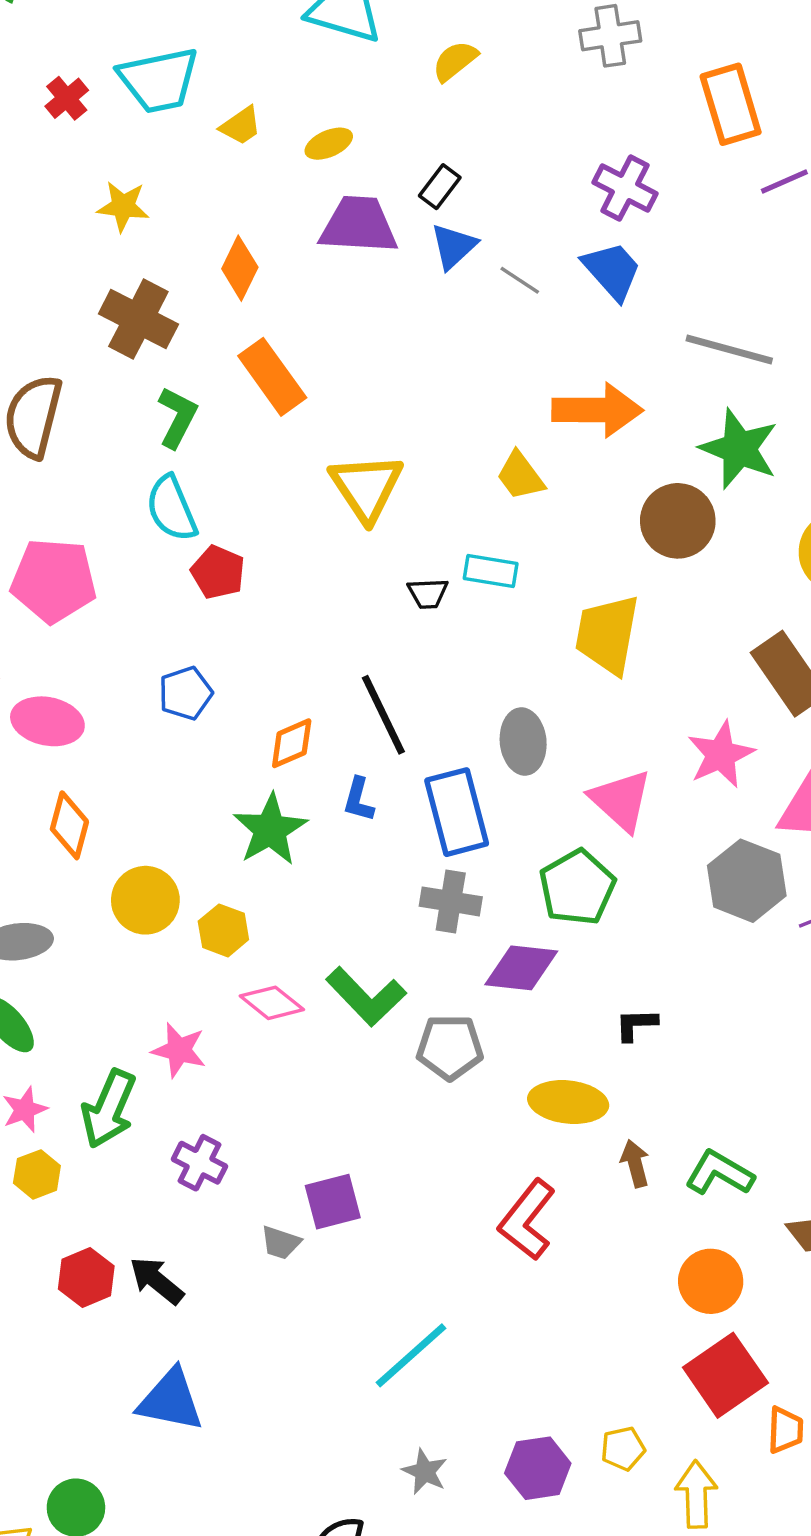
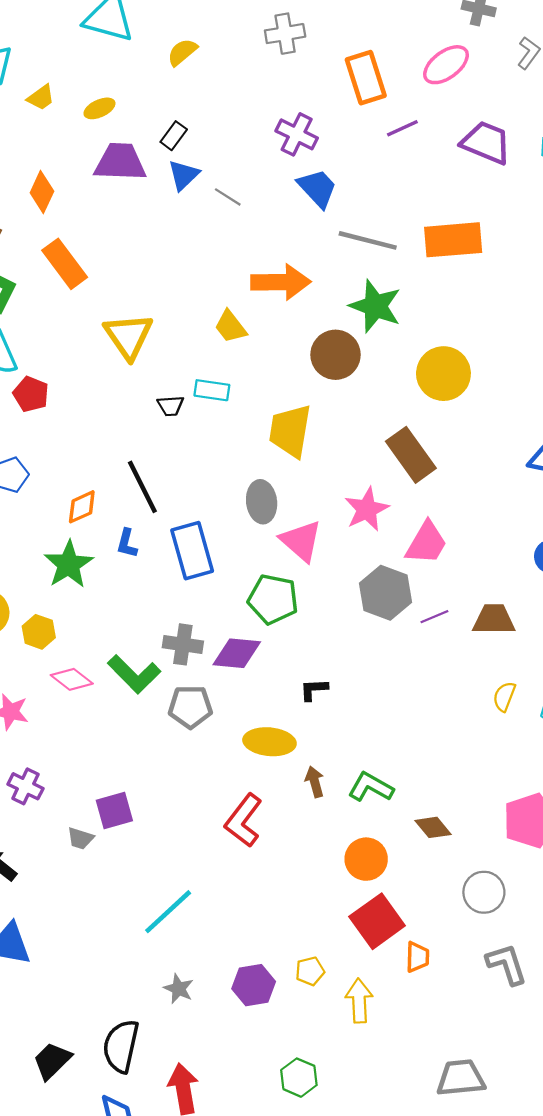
blue trapezoid: (612, 271) -> (317, 188), moved
gray ellipse: (523, 742) -> (262, 502), moved
green pentagon: (577, 887) -> (273, 599), turned -30
gray cross: (451, 901) -> (183, 644), moved

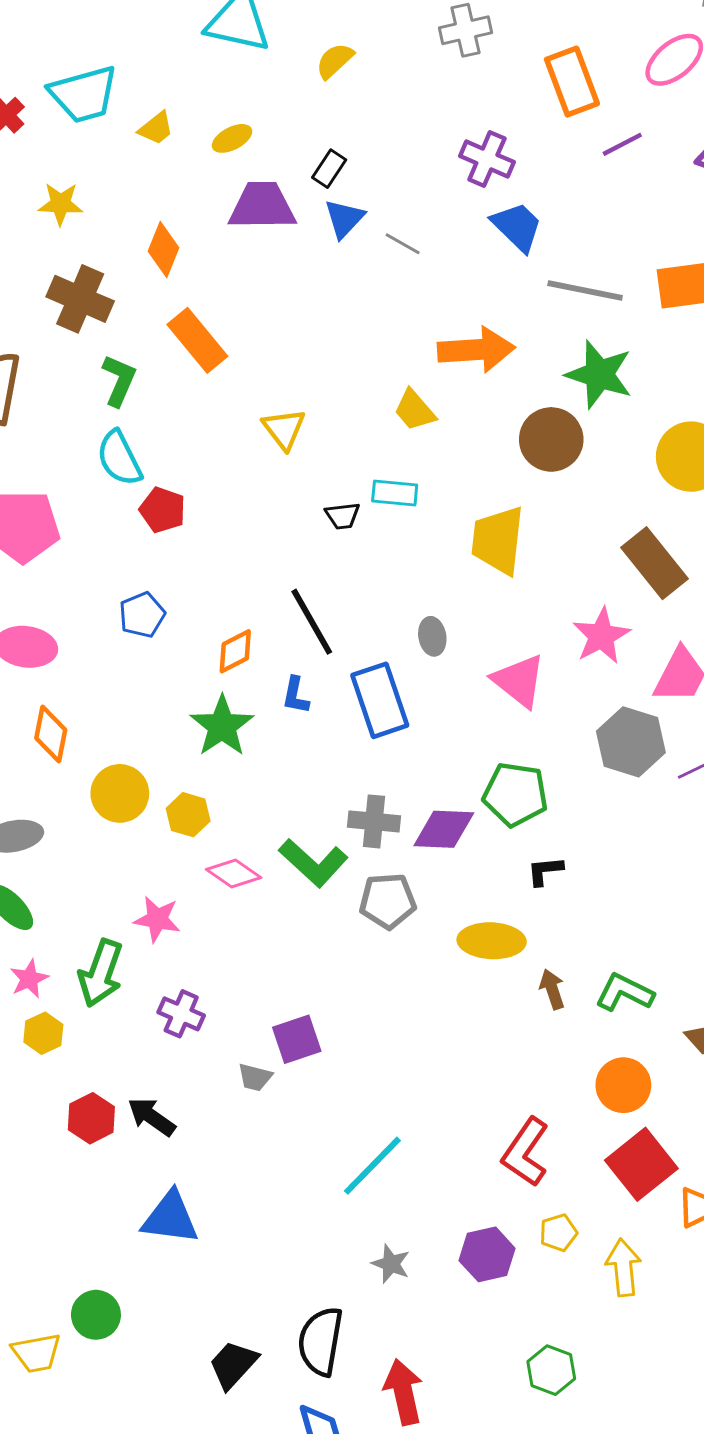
yellow triangle: (128, 336) -> (284, 429), size x0.7
gray ellipse: (262, 502) -> (432, 636), moved, size x0.7
green pentagon: (273, 599) -> (515, 794), moved
red L-shape: (244, 820) -> (526, 1152), moved

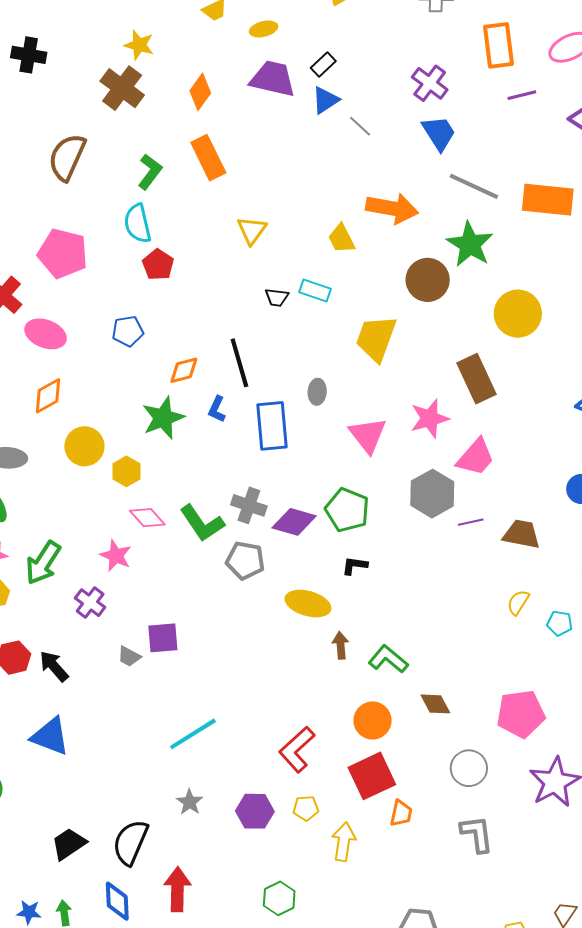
brown cross: (80, 299) -> (122, 88), moved
orange diamond: (51, 734) -> (48, 396), turned 36
pink star: (157, 919) -> (116, 556), moved

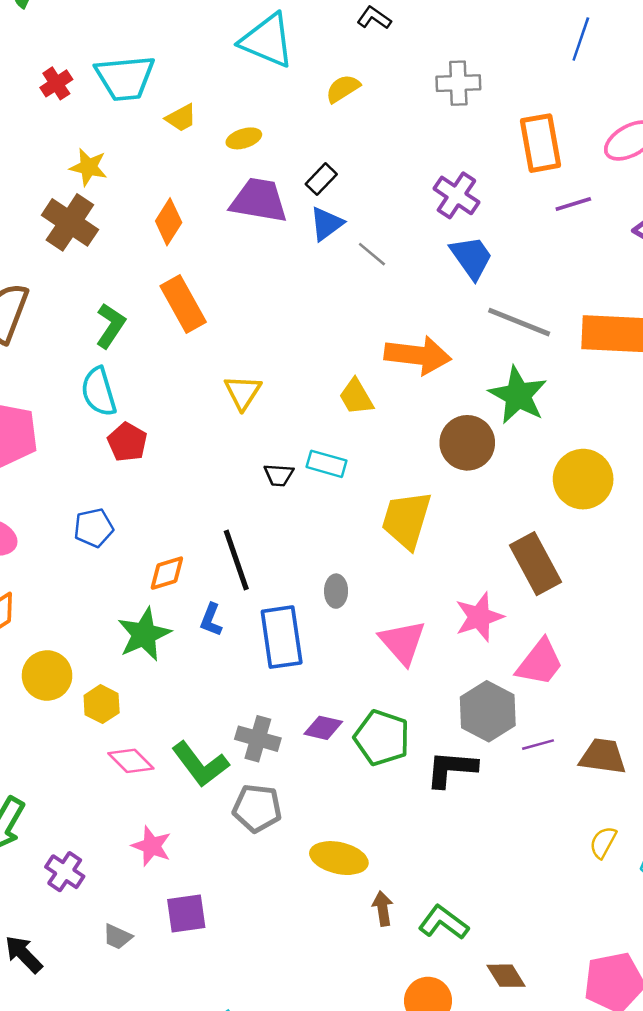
purple diamond: (294, 522) -> (323, 728), moved, size x0.7
pink star: (116, 556) -> (152, 846), moved
black L-shape: (355, 566) -> (451, 769), moved, size x1.6
purple square: (163, 638) -> (186, 913), moved

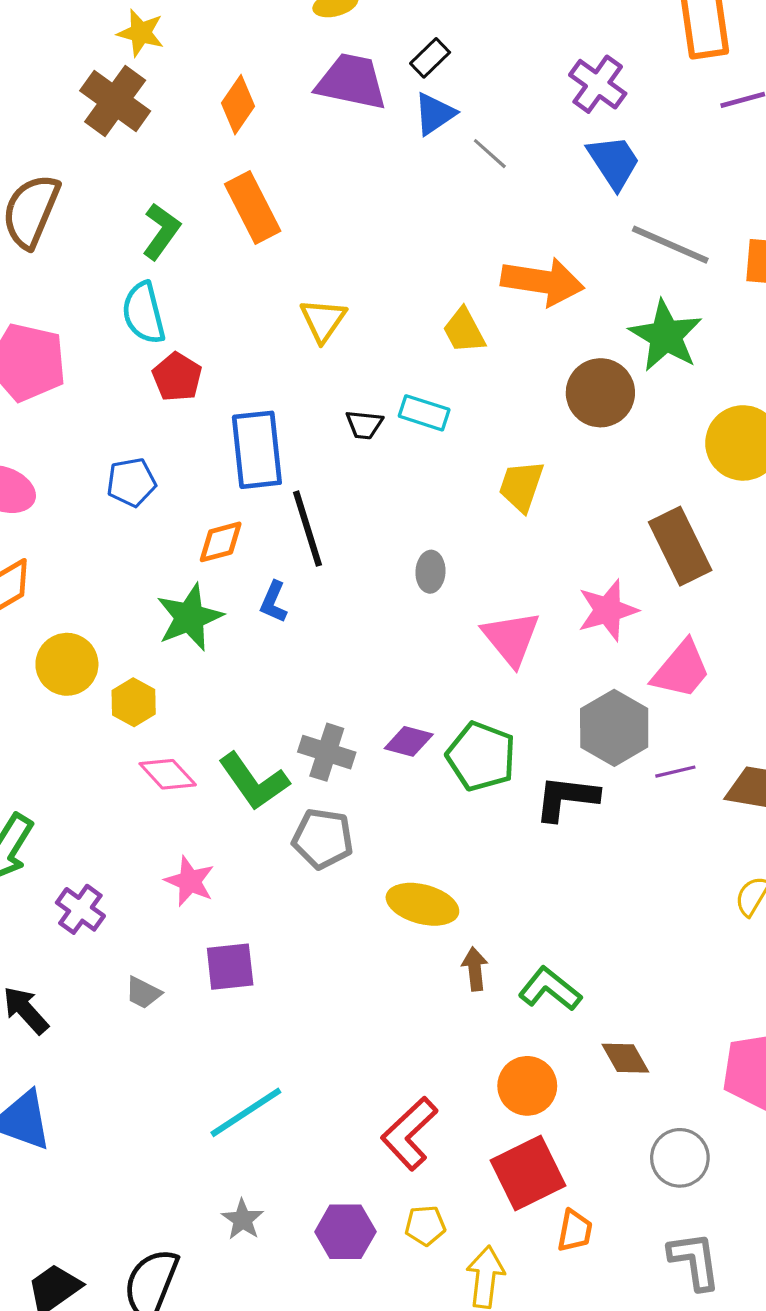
yellow trapezoid: (406, 520) -> (521, 486), size x0.7
blue rectangle: (282, 637) -> (257, 450), moved

